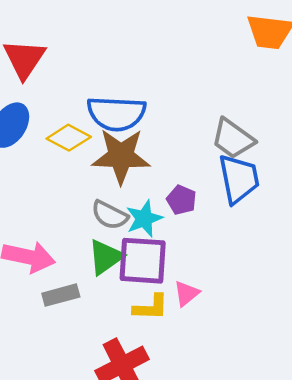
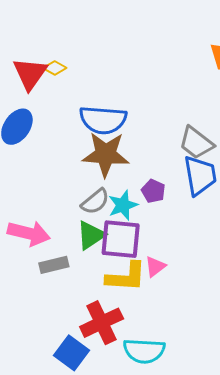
yellow diamond: (69, 138) -> (55, 68), moved, size x0.7
gray semicircle: (110, 215) -> (95, 201), turned -68
yellow L-shape: (151, 307) -> (126, 277), size x1.4

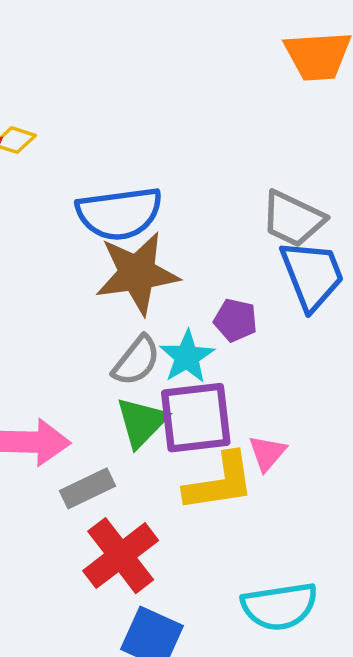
red cross: (102, 323) -> (121, 556), moved

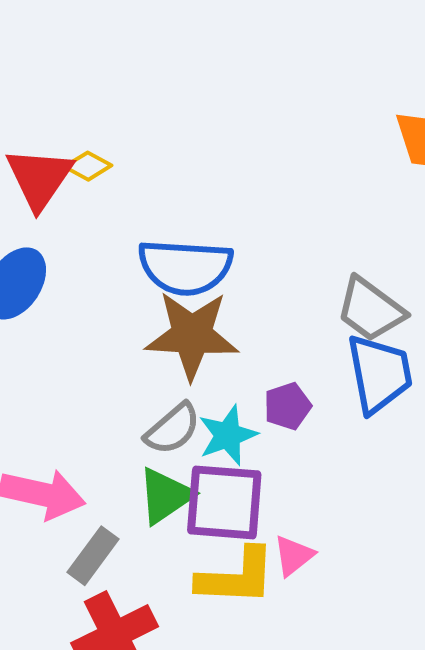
purple pentagon: (235, 320) -> (288, 406), turned 30
gray rectangle: (87, 488) -> (93, 556), turned -39

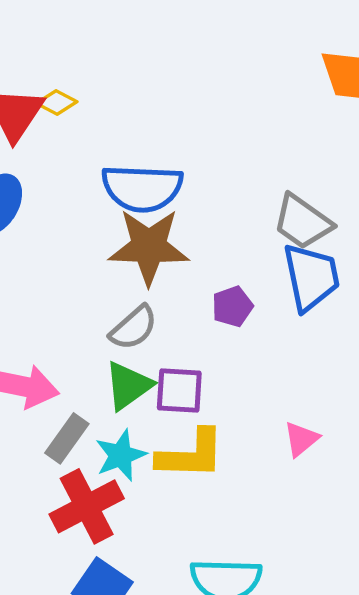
cyan star: (228, 435) -> (121, 455), moved
purple square: (224, 502) -> (179, 391), size x0.7
pink triangle: (294, 556) -> (301, 439), moved

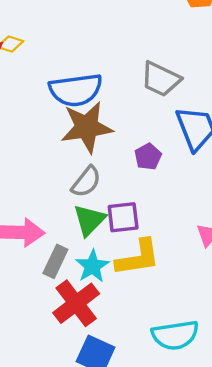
gray trapezoid: (303, 222) -> (161, 79), moved

